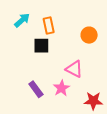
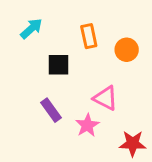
orange rectangle: (49, 25) -> (89, 36), moved
purple rectangle: (36, 89) -> (51, 110), moved

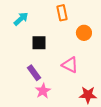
orange rectangle: (89, 36) -> (62, 13), moved
pink star: (87, 125) -> (43, 91), moved

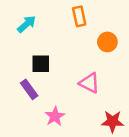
black square: (39, 43) -> (41, 64), moved
purple rectangle: (34, 73) -> (29, 89), moved

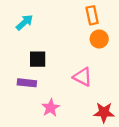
orange rectangle: (79, 16) -> (92, 15), moved
purple rectangle: (29, 89) -> (27, 83), turned -48

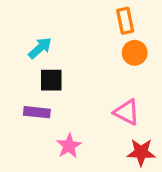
cyan arrow: (25, 22) -> (40, 48), moved
pink triangle: (83, 77) -> (127, 112), moved

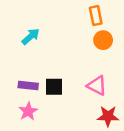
black square: (51, 80) -> (54, 87), moved
pink star: (69, 146) -> (28, 111), moved

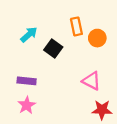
orange rectangle: (96, 16) -> (76, 26), moved
black square: (54, 87) -> (53, 48), moved, turned 36

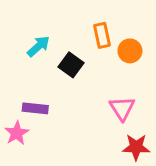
pink triangle: (91, 81) -> (122, 108), turned 30
pink star: (27, 105) -> (17, 133), moved

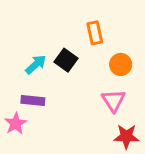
cyan arrow: (38, 46) -> (36, 64), moved
orange circle: (130, 51) -> (121, 64), moved

